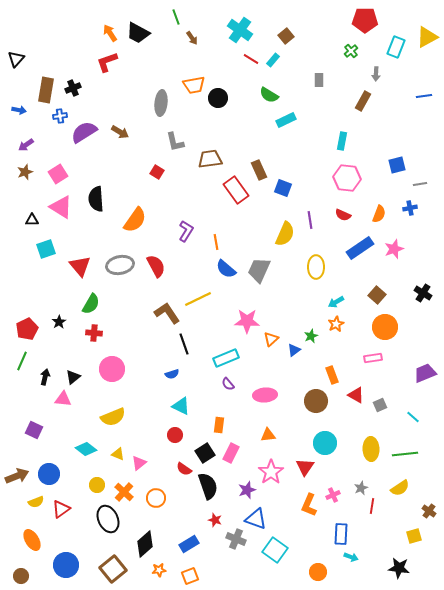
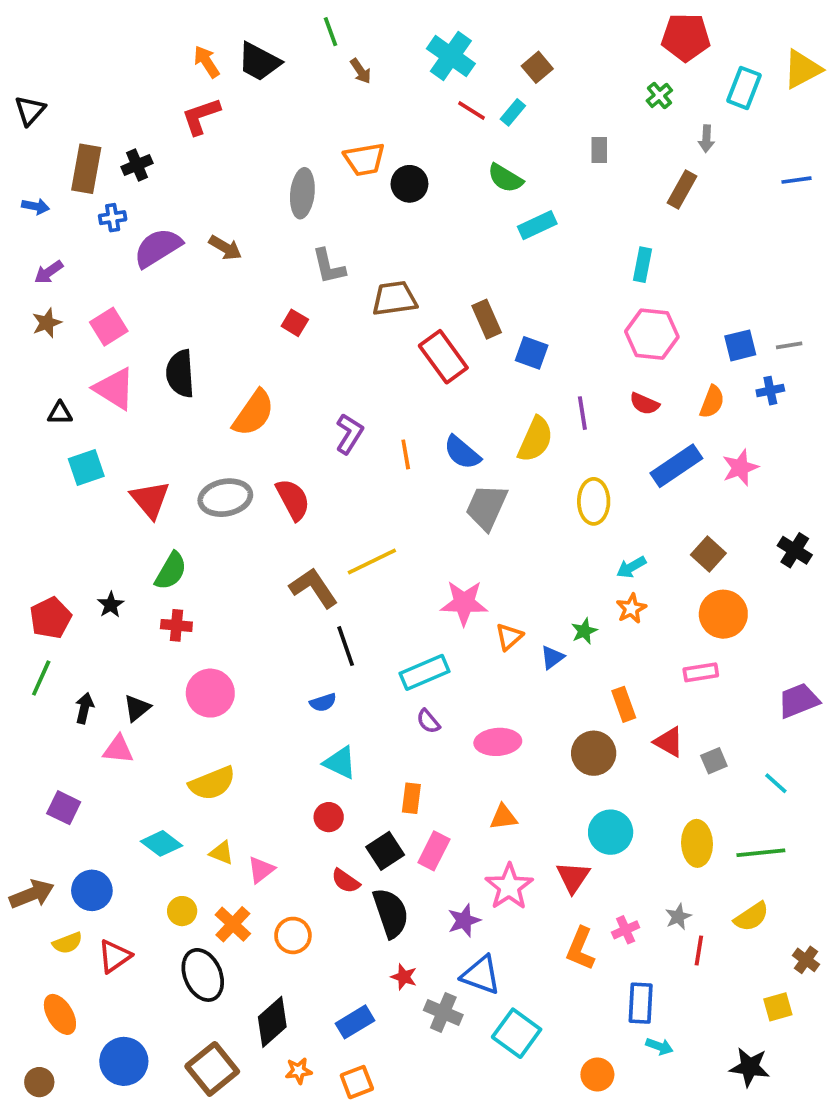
blue square: (397, 165) -> (740, 345), moved
blue semicircle: (226, 269) -> (462, 453), moved

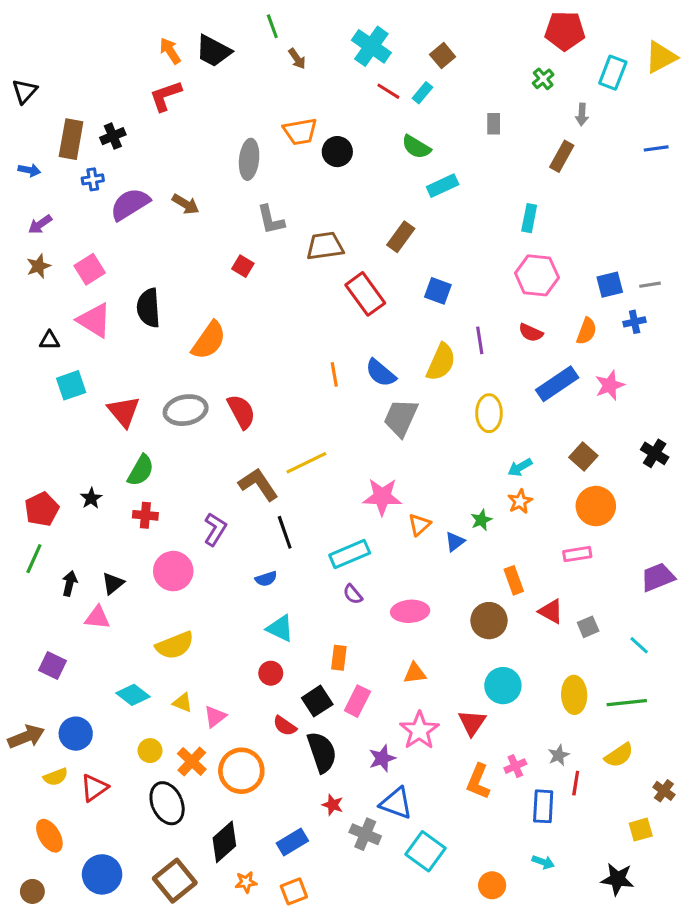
brown rectangle: (487, 319) -> (401, 237), moved, turned 60
purple L-shape: (349, 434) -> (215, 529), moved
orange circle: (293, 935) -> (241, 771), size x1.5
blue rectangle: (641, 1003) -> (543, 806), moved

